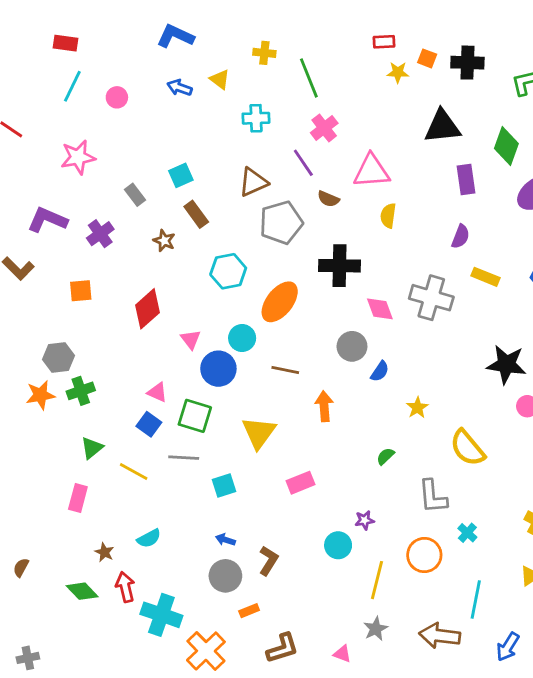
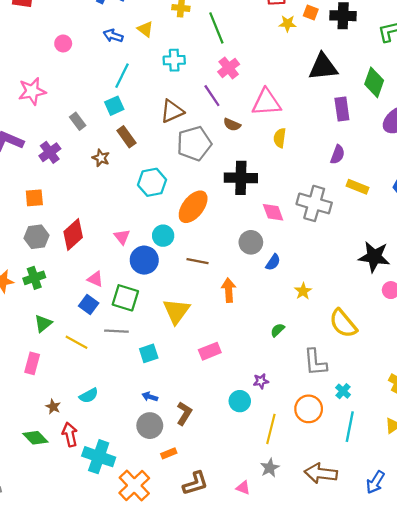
cyan line: (72, 86) -> (122, 76), moved
red diamond: (148, 309) -> (73, 235), moved
gray hexagon: (58, 357) -> (36, 237), moved
cyan line: (476, 600) -> (350, 427), moved

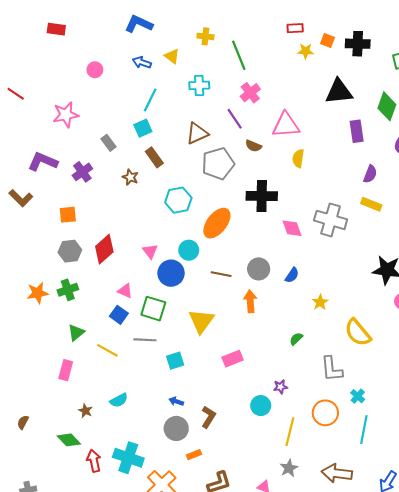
purple semicircle: (337, 155) -> (370, 174), moved
gray circle: (251, 242) -> (259, 269), moved
red arrow: (70, 434) -> (94, 461), moved

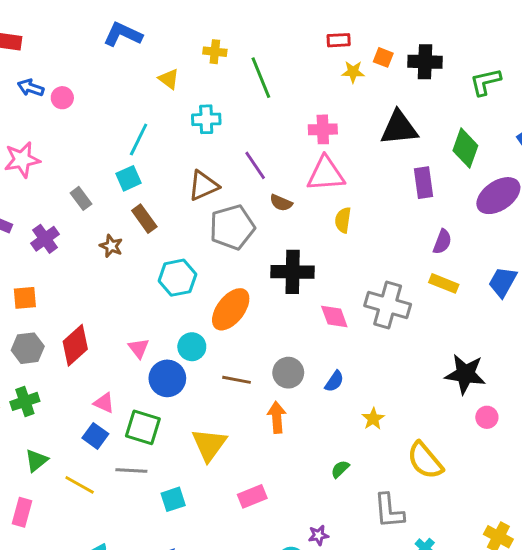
blue arrow: (142, 62) -> (31, 88), moved
pink cross: (250, 93) -> (323, 129), moved, turned 36

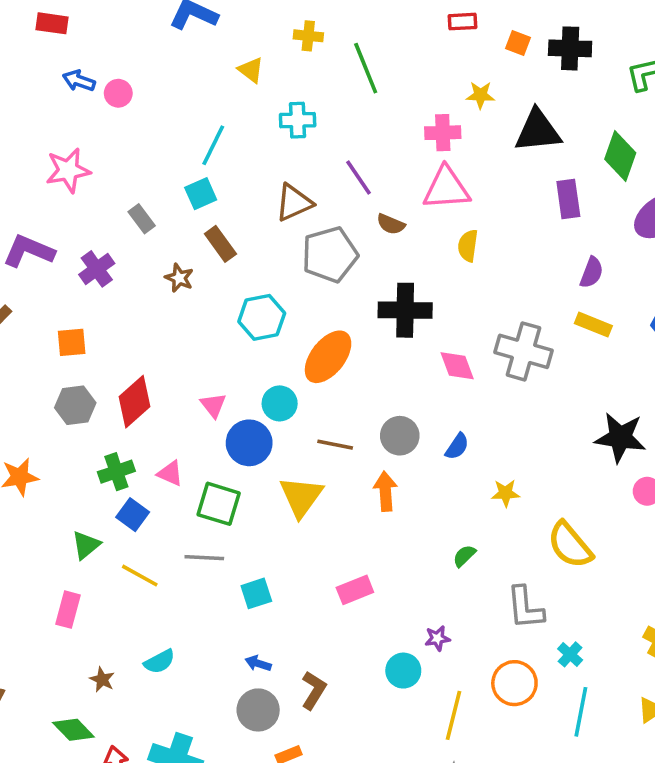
yellow star: (353, 72) -> (480, 95), moved
green cross: (25, 401) -> (116, 472), moved
yellow star: (373, 419) -> (506, 493), turned 30
blue square: (95, 436) -> (133, 515), moved
yellow triangle: (209, 445) -> (301, 497), moved

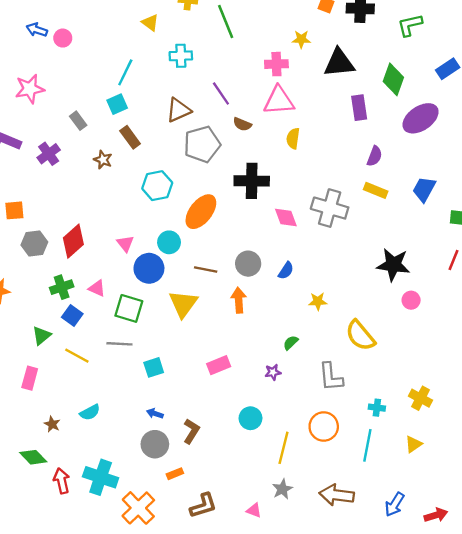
orange square: (72, 342) -> (14, 210), moved
purple star: (437, 638) -> (273, 372), moved
cyan cross: (570, 654) -> (377, 408), moved, turned -35

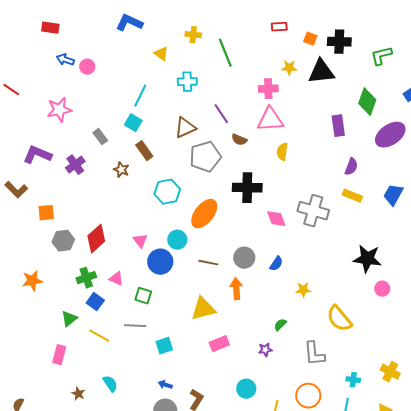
black triangle: (339, 63) -> (321, 72), moved
cyan square: (117, 104) -> (133, 123), turned -36
yellow triangle: (183, 304) -> (203, 309), moved, turned 40
green square: (129, 308) -> (143, 296), size x0.7
cyan semicircle: (90, 412) -> (110, 384), turned -96

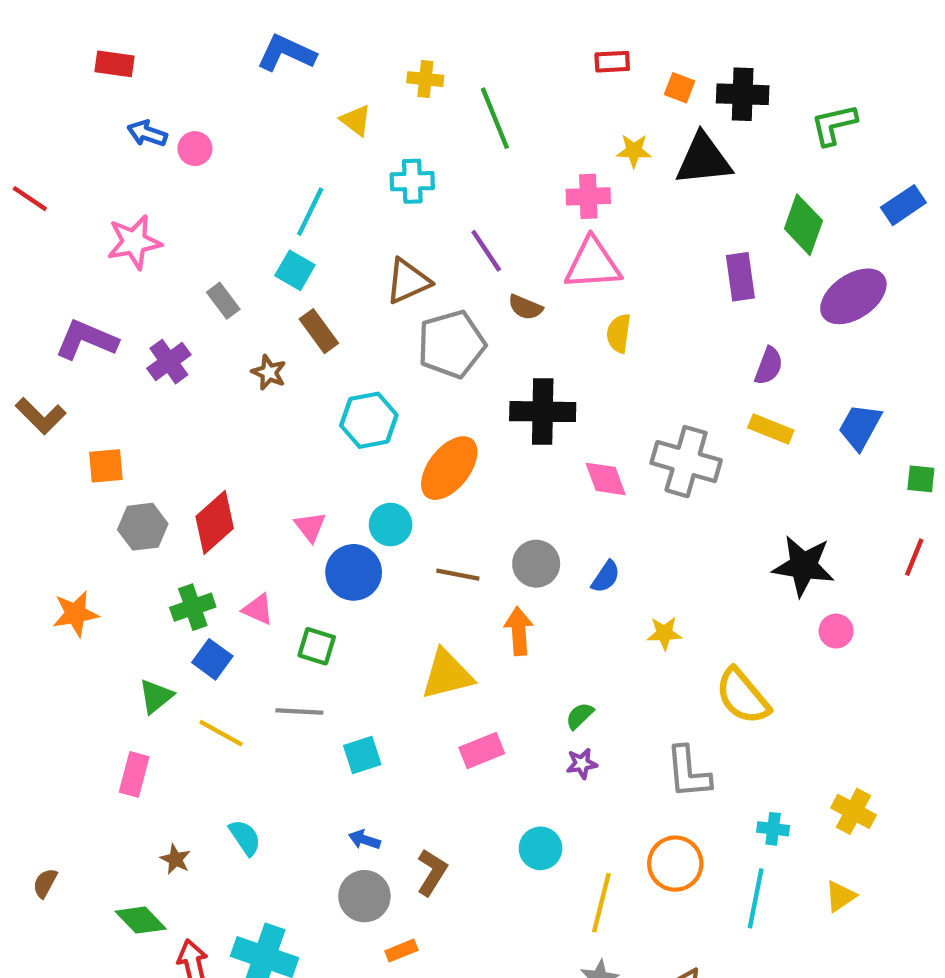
green semicircle: (280, 325) -> (580, 716), moved

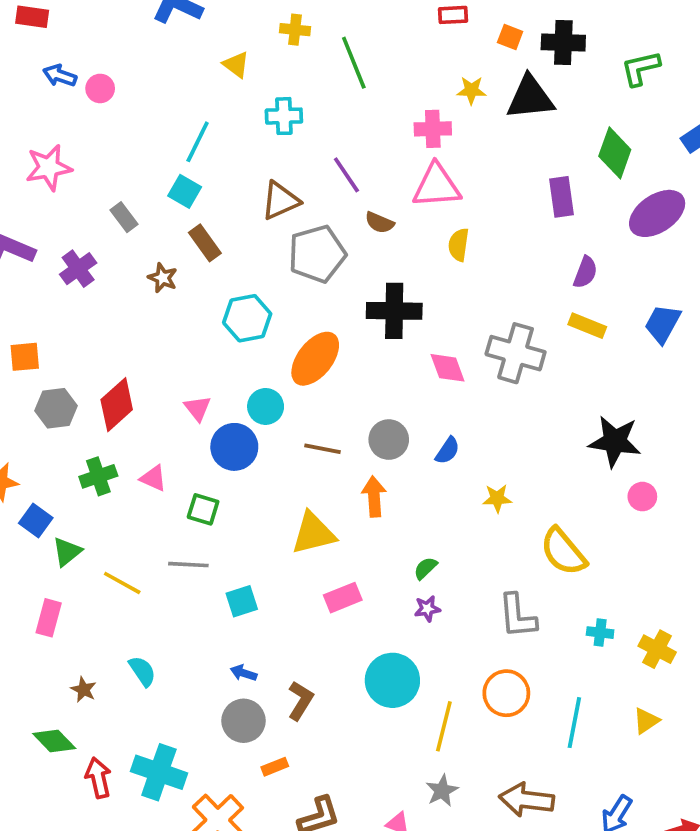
blue square: (212, 659) -> (36, 520), moved
cyan cross: (773, 829) -> (600, 633), moved
cyan circle: (540, 848) -> (392, 680), size x1.5

